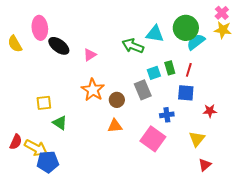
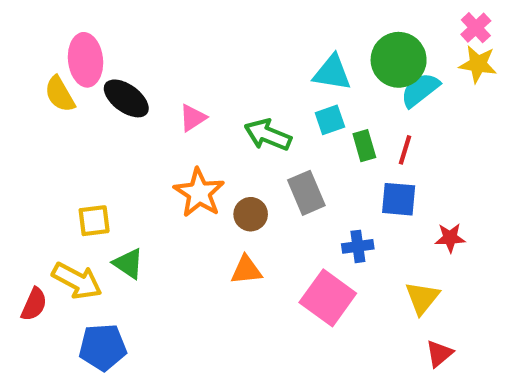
yellow semicircle: (15, 44) -> (60, 94), moved
green arrow: (133, 46) -> (268, 135), moved
cyan square: (154, 73) -> (330, 120), moved
yellow arrow: (36, 148) -> (77, 281), moved

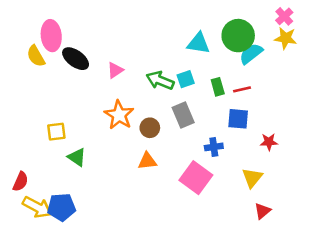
cyan square: (330, 120) -> (186, 79), moved
red line: (405, 150) -> (242, 89), turned 60
yellow arrow: (77, 281) -> (37, 207), moved

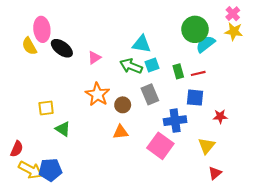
cyan triangle: (198, 43) -> (142, 44), moved
blue cross: (214, 147) -> (175, 121), size x1.5

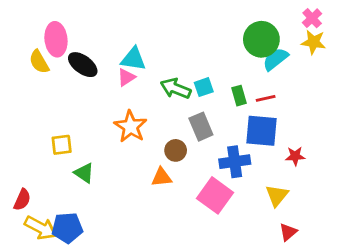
cyan triangle: (142, 44) -> (133, 59), moved
blue square: (195, 98) -> (261, 131), size x1.4
brown circle: (123, 105) -> (176, 150), moved

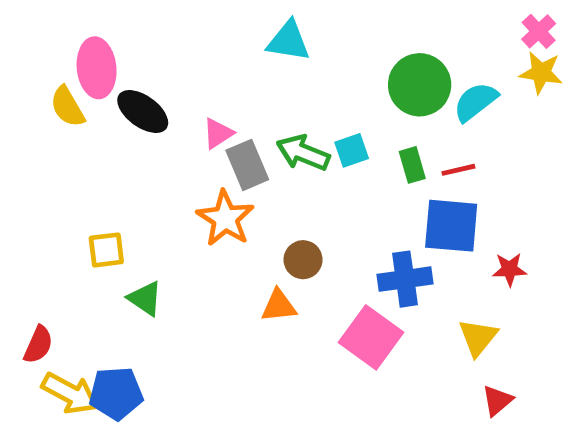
green circle: (261, 39) -> (420, 85), moved
cyan triangle: (133, 59) -> (288, 41), moved
gray rectangle: (201, 127) -> (247, 165), moved

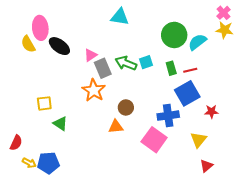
blue square: (451, 226) -> (187, 93), turned -35
yellow arrow: (70, 393) -> (29, 163), size x0.6

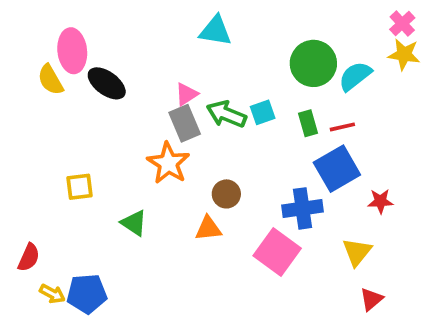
pink triangle: (91, 55) -> (186, 94), moved
green triangle: (60, 124) -> (134, 223), moved

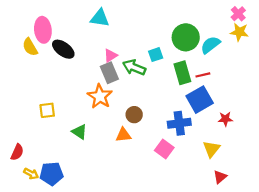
cyan triangle: (215, 31) -> (100, 18), moved
cyan square: (263, 112) -> (156, 55), moved
green rectangle: (308, 123) -> (182, 73), size x1.5
pink square: (277, 252) -> (164, 149), size x0.7

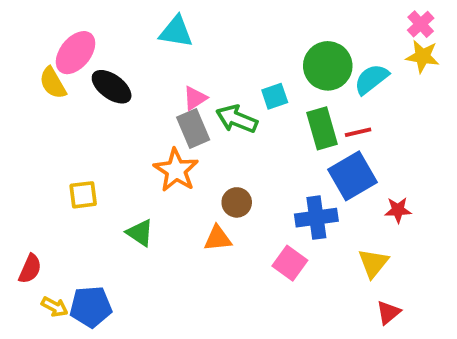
pink ellipse: (43, 30) -> (76, 53), turned 45

